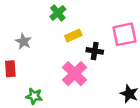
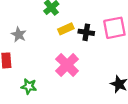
black cross: (95, 51) -> (86, 32), moved

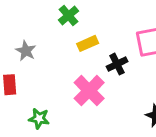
black cross: (86, 32) -> (117, 64), moved, turned -35

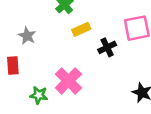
pink cross: (89, 91) -> (68, 81), moved

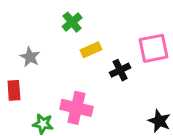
pink cross: (68, 81) -> (76, 108), turned -32

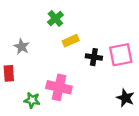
pink square: (154, 48) -> (121, 55), moved
black cross: (120, 70) -> (94, 57), turned 35

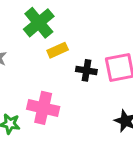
green cross: (55, 19) -> (39, 23), size x1.5

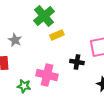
black cross: (86, 70) -> (77, 62), moved

